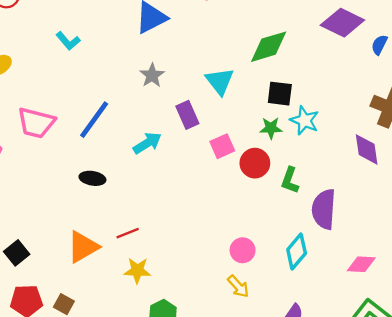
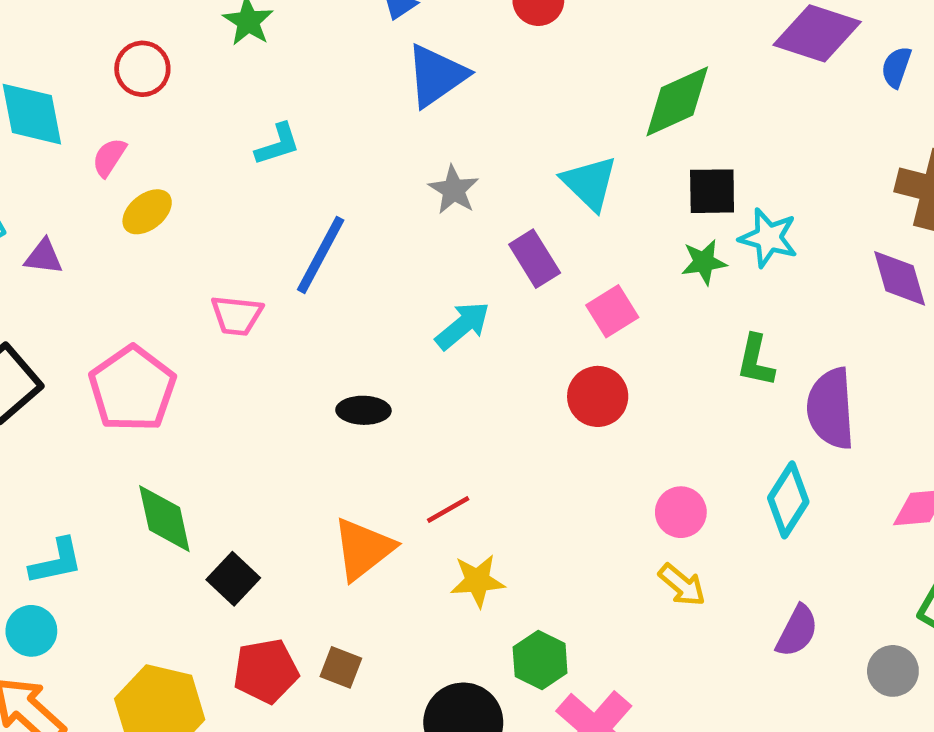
cyan L-shape: (68, 41) -> (278, 144), turned -60
blue line: (94, 120) -> (321, 255), moved
pink trapezoid: (36, 123) -> (237, 315), size x0.7
red circle: (255, 163) -> (598, 396), moved

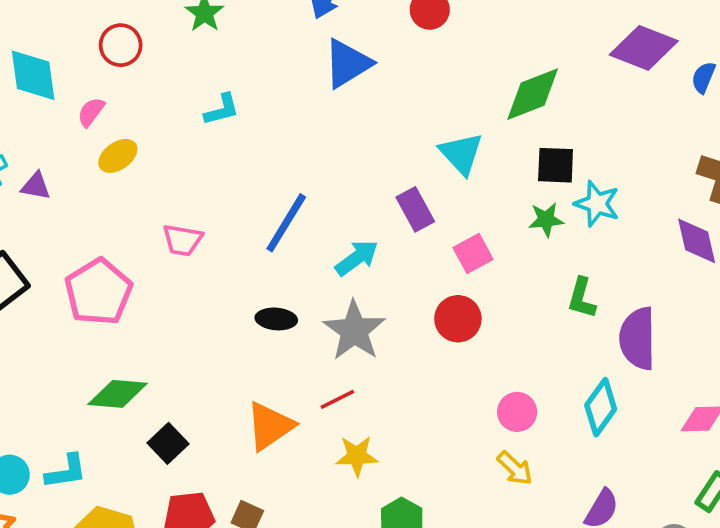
gray star: (454, 190) -> (354, 331), moved, size x1.6
blue line: (321, 255) -> (286, 223), moved
green diamond: (164, 519) -> (118, 394), turned -76
cyan L-shape: (56, 562) -> (66, 472), moved

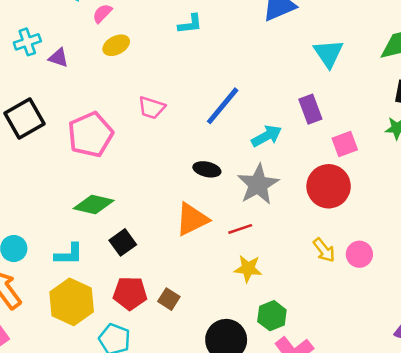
cyan triangle: (461, 153) -> (329, 53), moved
red circle: (458, 319) -> (329, 186), size x1.4
orange triangle: (270, 426) -> (192, 219), moved
yellow arrow: (515, 468) -> (324, 250), moved
cyan L-shape: (66, 472) -> (69, 254), moved

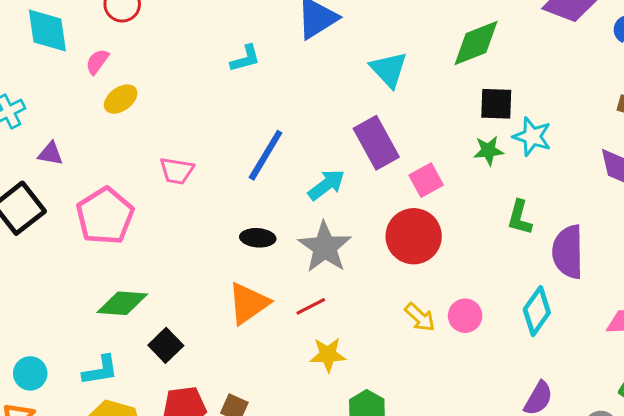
cyan L-shape: (190, 24) -> (245, 59), moved
purple triangle: (58, 58) -> (50, 154), moved
purple rectangle: (310, 109) -> (376, 143), size x1.4

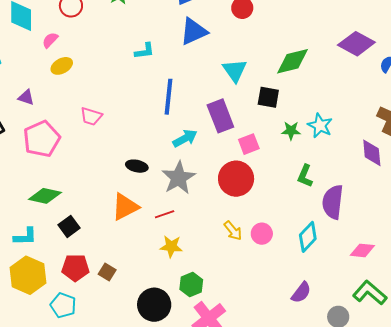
black square: (496, 104) -> (268, 97), moved
purple triangle: (50, 154) -> (26, 97), moved
blue line: (266, 155) -> (169, 97), moved, turned -33

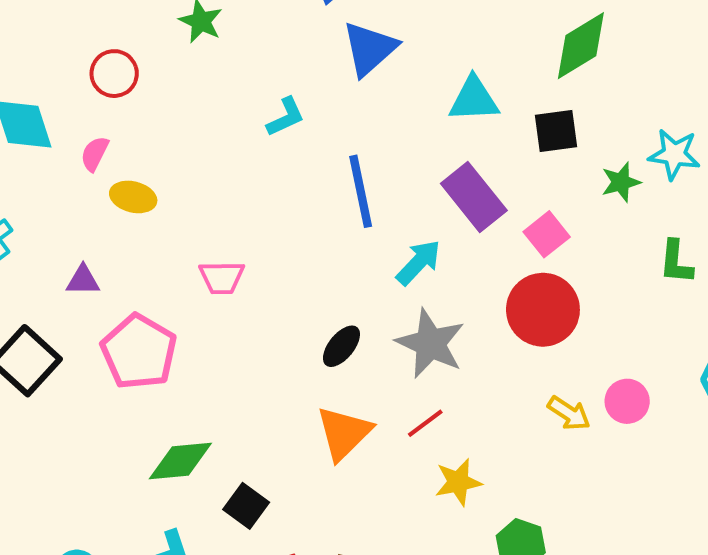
yellow ellipse: (62, 66) -> (133, 197), turned 60
cyan triangle: (235, 70) -> (474, 99), turned -40
black ellipse: (137, 166) -> (341, 346), turned -45

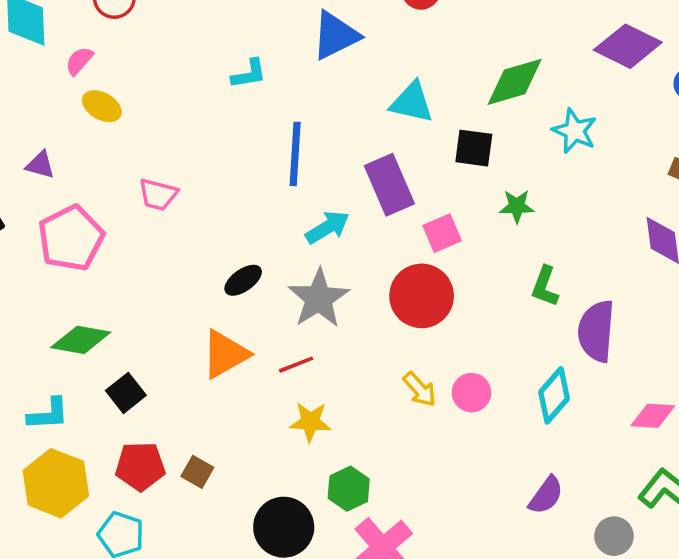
cyan star: (674, 154) -> (575, 131), moved

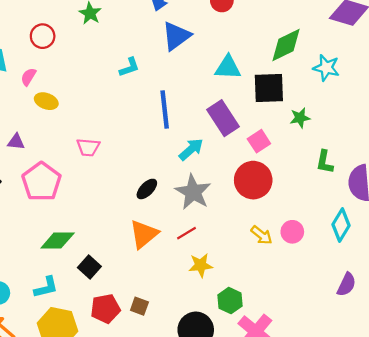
black square: (474, 148) -> (269, 88), size x1.4

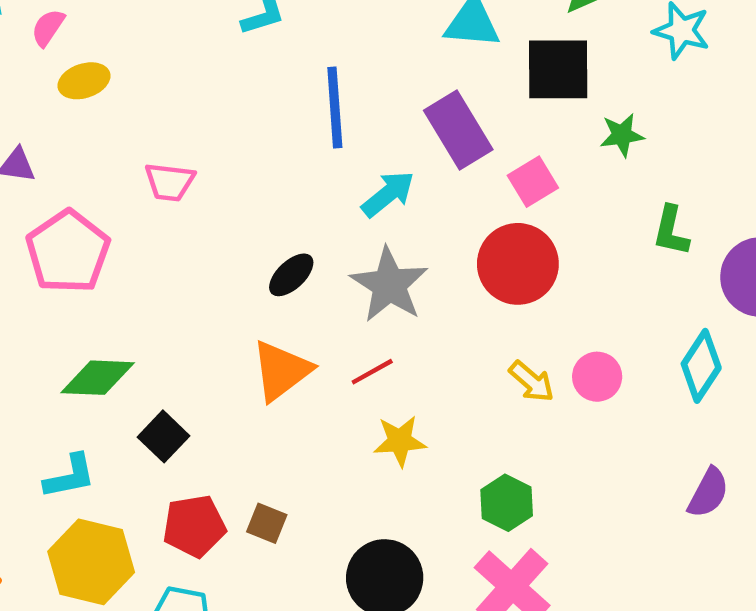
yellow ellipse: (46, 101) -> (84, 81), turned -40
green hexagon: (230, 301) -> (507, 503), moved

